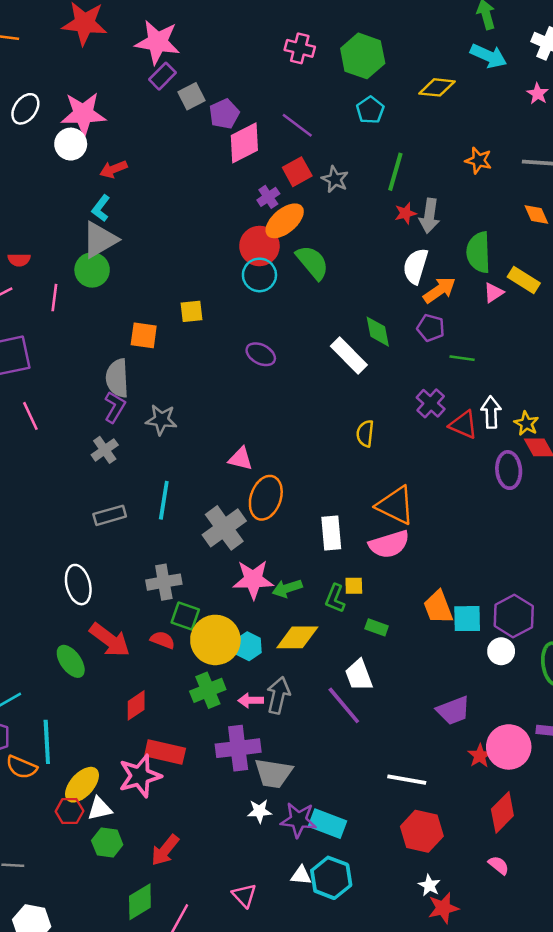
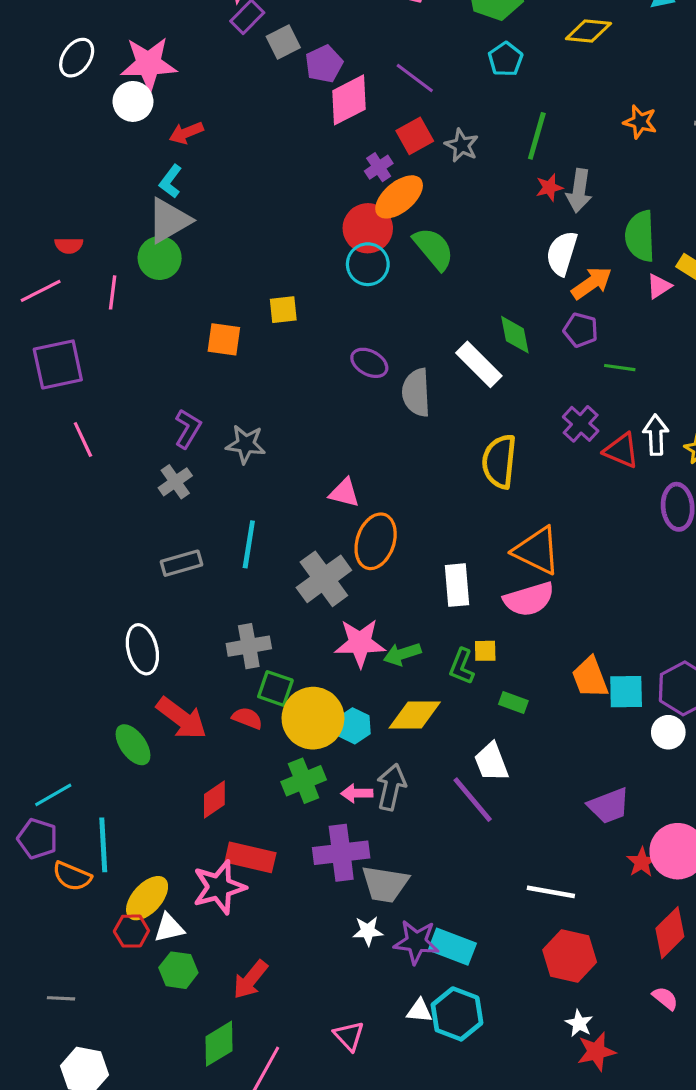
gray semicircle: (117, 378) -> (416, 393), moved
yellow semicircle: (365, 434) -> (499, 461), size x1.6

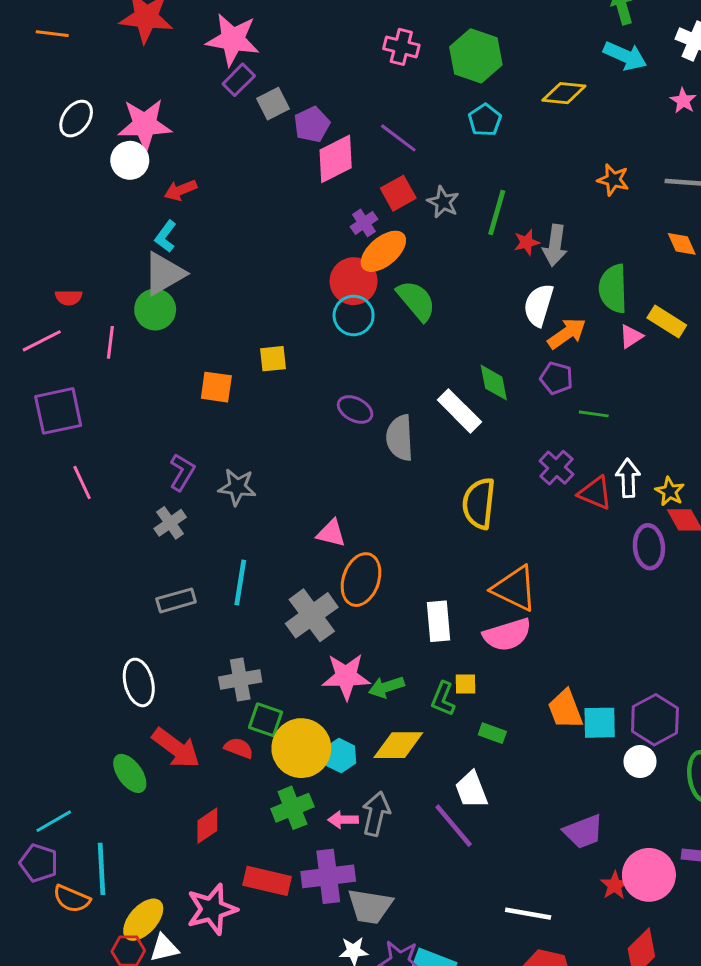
green line: (537, 136) -> (497, 213), moved
red rectangle: (250, 857) -> (267, 881), moved

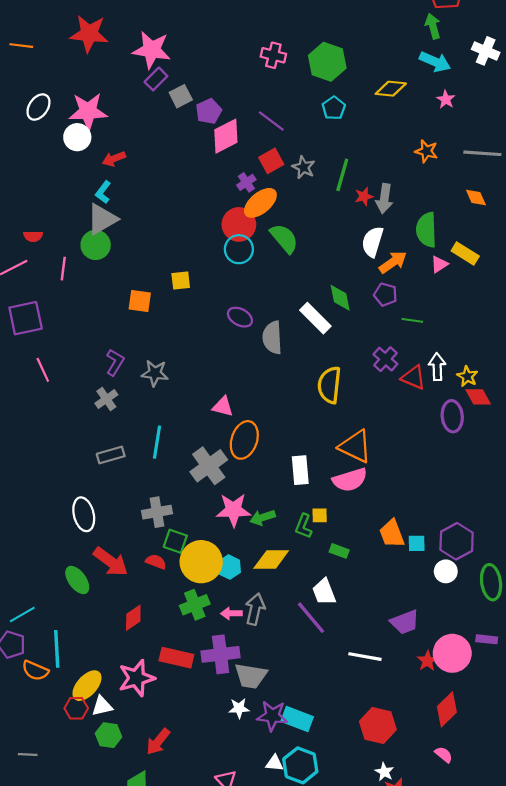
pink star: (683, 101) -> (446, 99), moved
cyan square: (600, 723) -> (417, 543), size x0.7
white line: (528, 914) -> (365, 657), moved

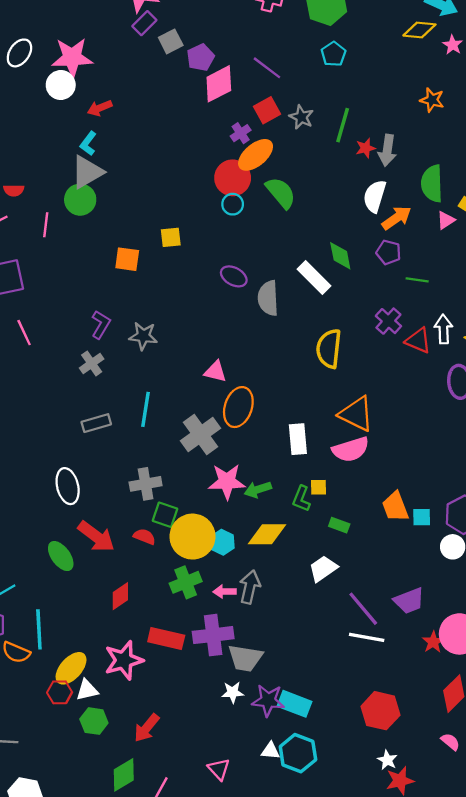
yellow diamond: (391, 89) -> (419, 30), moved
cyan circle: (239, 249) -> (233, 204), size x0.7
white trapezoid: (324, 592) -> (323, 569), turned 76
purple line: (311, 618) -> (363, 609), moved

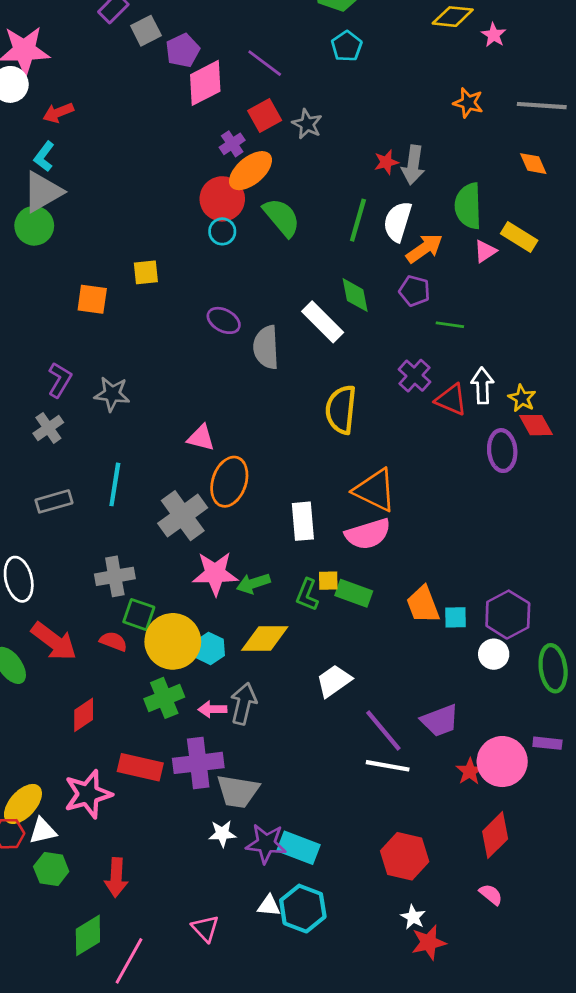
green line: (343, 125) -> (358, 220), moved
green rectangle: (339, 525) -> (354, 593), moved, size x1.4
red arrow: (147, 728) -> (116, 877), turned -36

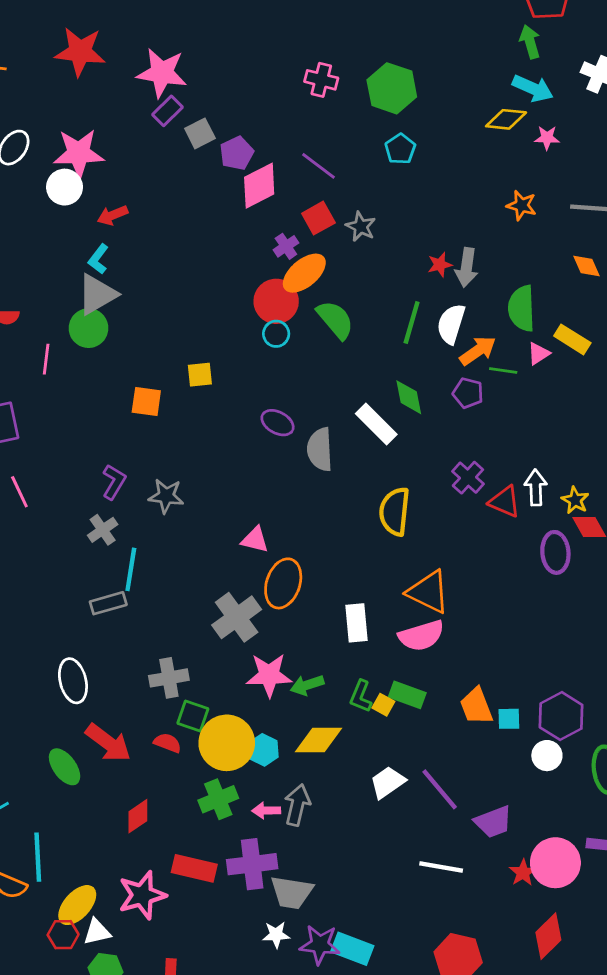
pink star: (494, 35) -> (547, 138), turned -30
green line: (450, 325) -> (503, 370), moved
cyan line: (115, 484) -> (131, 569), moved
yellow square: (328, 581) -> (383, 705), moved, turned 30
purple line: (383, 730) -> (440, 789), moved

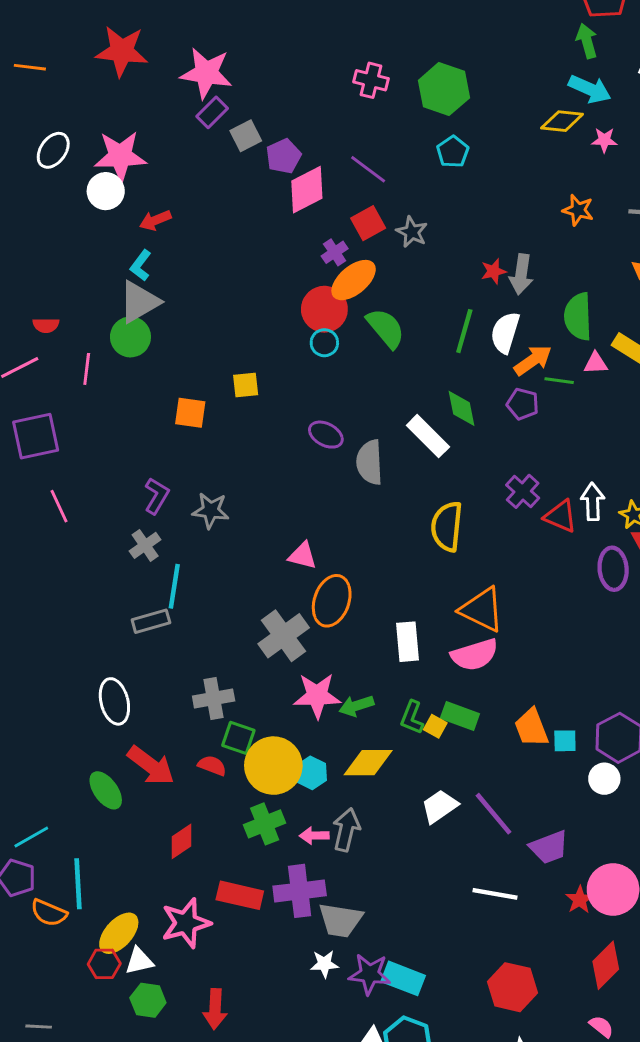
pink triangle: (538, 354) -> (596, 363), turned 30

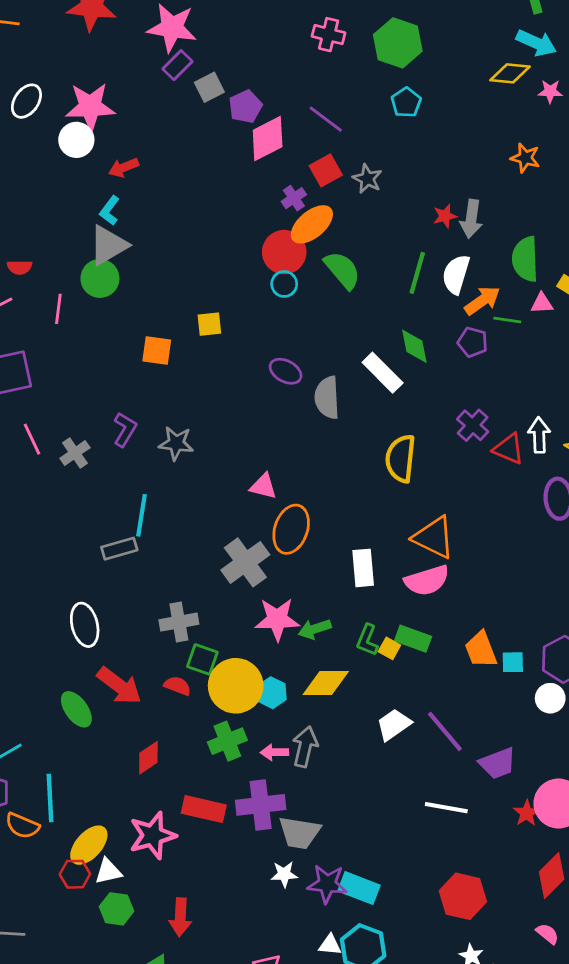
gray cross: (145, 545) -> (75, 453), moved

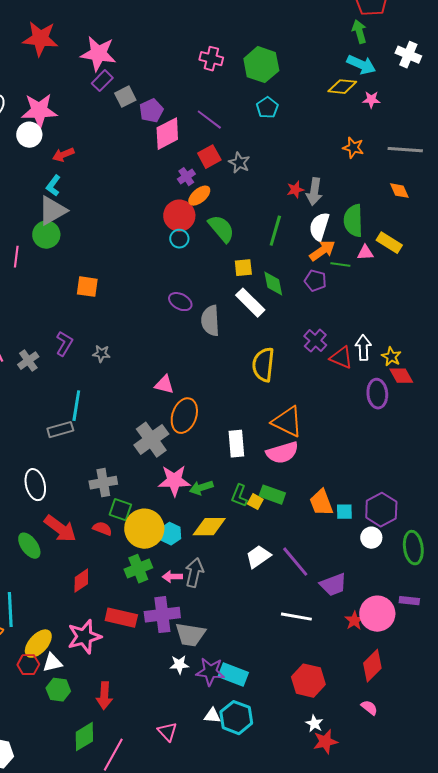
orange ellipse: (312, 224) -> (199, 196), size x0.7
white semicircle: (456, 274) -> (319, 227), moved
yellow square: (209, 324) -> (243, 268), moved
gray star: (176, 443) -> (101, 354), size x0.7

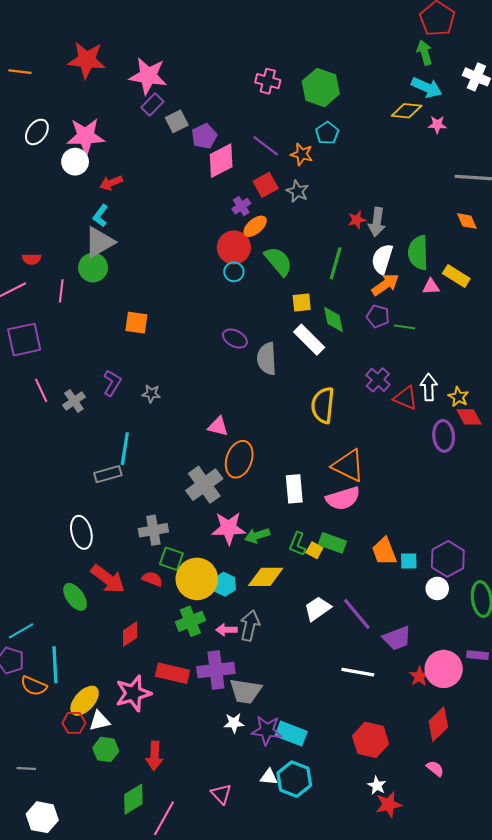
orange star: (353, 148) -> (302, 154), moved
green line: (340, 265) -> (404, 327), moved

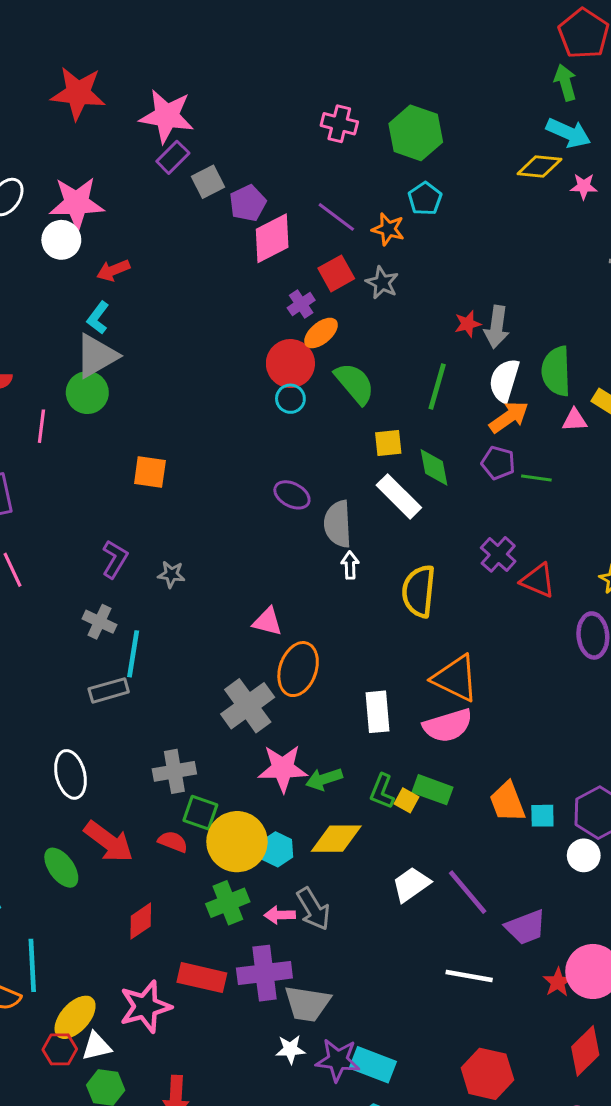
white arrow: (429, 387) -> (350, 565), moved, size x0.7
gray cross: (74, 401) -> (100, 622), moved, turned -30
gray arrow: (250, 626) -> (313, 909), turned 136

